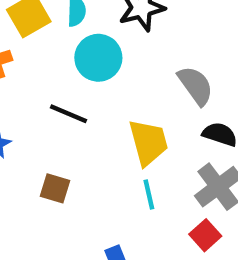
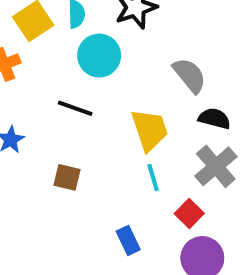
red square: (205, 235) -> (189, 213), moved

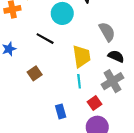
brown square: (67, 177) -> (35, 73), turned 32

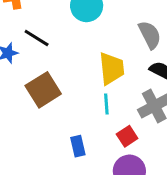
black line: (45, 39) -> (37, 38), moved
brown square: (35, 73) -> (43, 90), size x1.6

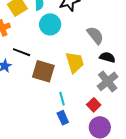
brown square: (43, 90) -> (43, 71), moved, turned -30
cyan line: (106, 104) -> (62, 99), moved

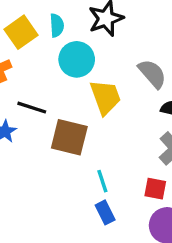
yellow trapezoid: (75, 62) -> (105, 97), moved
red square: (94, 105) -> (155, 189), turned -32

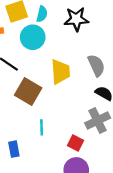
cyan circle: (77, 59) -> (33, 37), moved
blue rectangle: (105, 212) -> (14, 149), moved

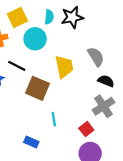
cyan semicircle: (42, 14) -> (49, 17), moved
red square: (76, 143) -> (86, 129), turned 32
blue rectangle: (14, 149) -> (31, 142), turned -48

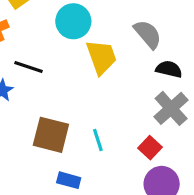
cyan circle: (35, 39) -> (73, 21), moved
brown square: (37, 88) -> (51, 135), moved

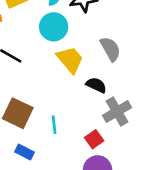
yellow trapezoid: (101, 57) -> (70, 60), turned -32
black semicircle: (169, 69) -> (96, 85), moved

